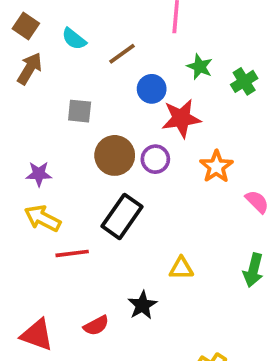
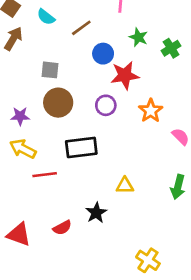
brown circle: (115, 155) -> (58, 103), moved
black rectangle: (122, 216) -> (81, 147), turned 48

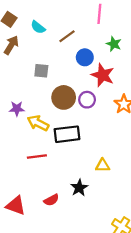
red star: (125, 75) -> (103, 75), turned 30
brown circle: (58, 103) -> (64, 97), moved
yellow arrow: (23, 149) -> (38, 123), moved

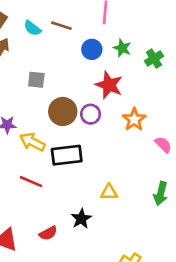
brown line: (67, 36) -> (61, 26), moved, turned 54
blue circle: (85, 57) -> (92, 49), moved
red line: (37, 157) -> (31, 182), turned 30

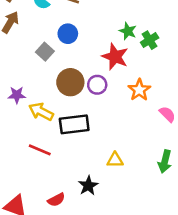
green star: (122, 48) -> (128, 31), moved
blue circle: (92, 49) -> (68, 34), moved
green cross: (154, 59) -> (150, 40), moved
gray square: (36, 80) -> (45, 52), turned 36

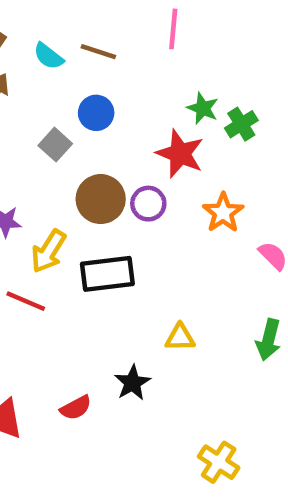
yellow arrow: (41, 112) -> (48, 251), turned -85
red line: (40, 150) -> (26, 301), moved

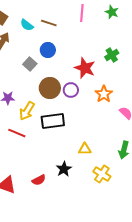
green star: (203, 108) -> (112, 12), moved
yellow cross: (219, 462) -> (102, 174), moved

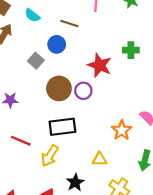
brown line: (49, 23) -> (69, 24), moved
green cross: (112, 55) -> (131, 50), turned 32
orange star: (104, 94) -> (122, 130), moved
yellow arrow: (27, 111) -> (50, 156), moved

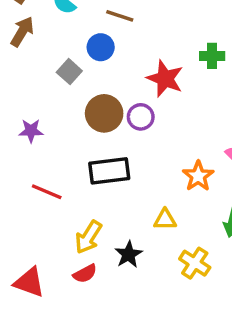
yellow arrow: (50, 156) -> (88, 237), moved

